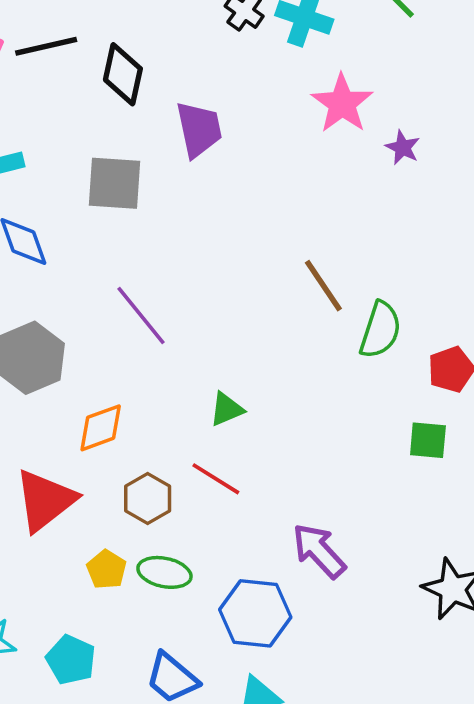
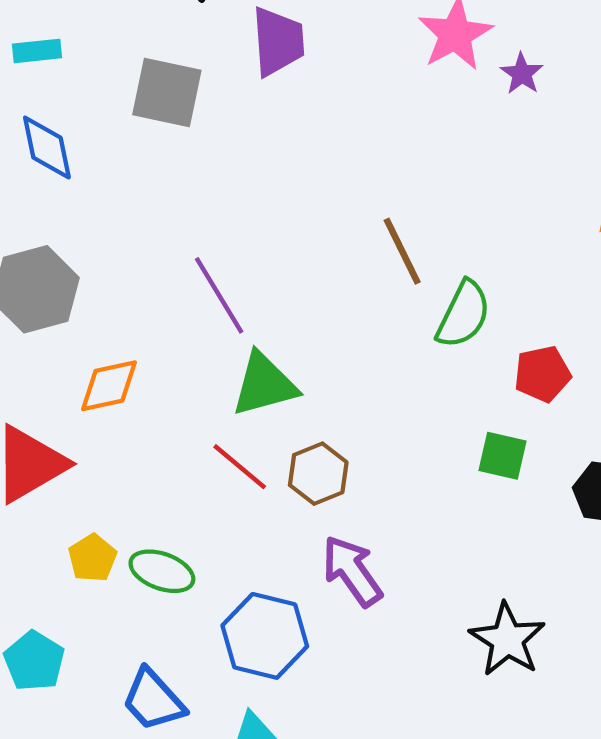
purple star: (403, 148) -> (522, 74), moved
purple line: (141, 316) -> (219, 295), moved
green triangle: (227, 409) -> (264, 384), size x1.6
brown hexagon: (148, 499) -> (318, 474), moved

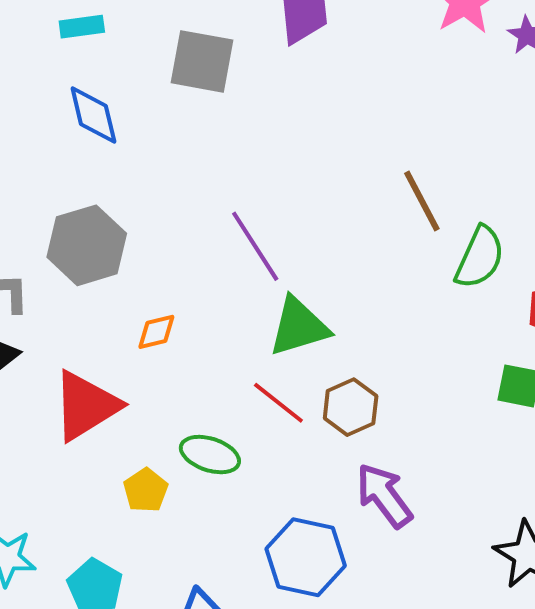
orange diamond: (109, 386) -> (156, 332), size x0.7
green ellipse: (162, 571) -> (210, 455), moved

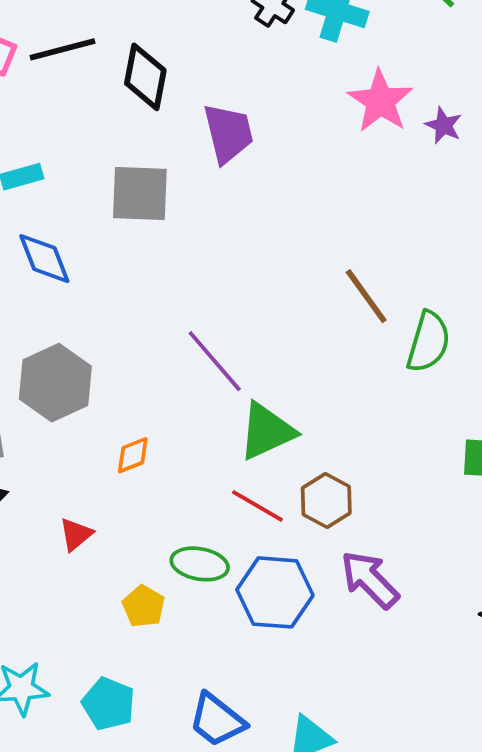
red triangle: (86, 406) -> (76, 534), size x0.5
blue hexagon: (306, 557) -> (275, 592), moved

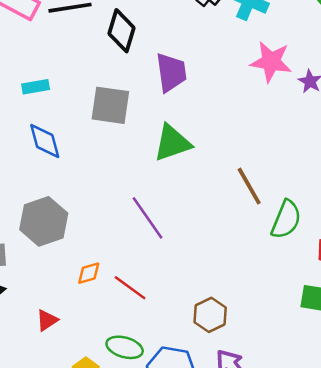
pink star: (380, 101) -> (271, 62), turned -30
green triangle: (267, 431) -> (172, 143), moved
red line: (257, 506) -> (130, 288), moved

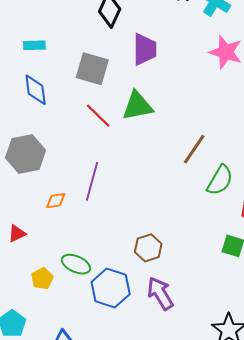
brown line: (249, 186) -> (194, 149), turned 56
purple line: (148, 218) -> (92, 181), moved, turned 42
red line: (130, 288) -> (98, 116), moved

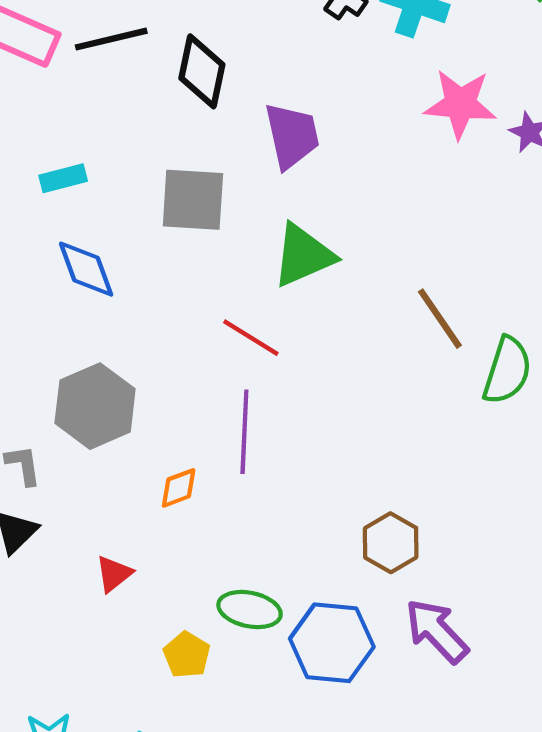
red line: (98, 116) -> (251, 338), moved
brown line: (194, 149) -> (440, 319), turned -56

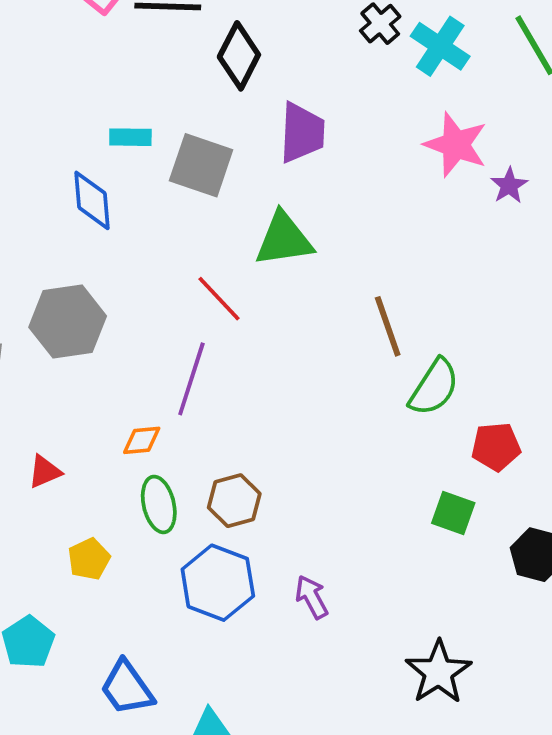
cyan rectangle: (63, 178) -> (130, 137), moved
orange diamond: (179, 488) -> (142, 440), moved
brown hexagon: (391, 543) -> (234, 501), moved
green ellipse: (250, 610) -> (159, 504), moved, turned 50
purple arrow: (437, 631) -> (312, 597), size x0.7

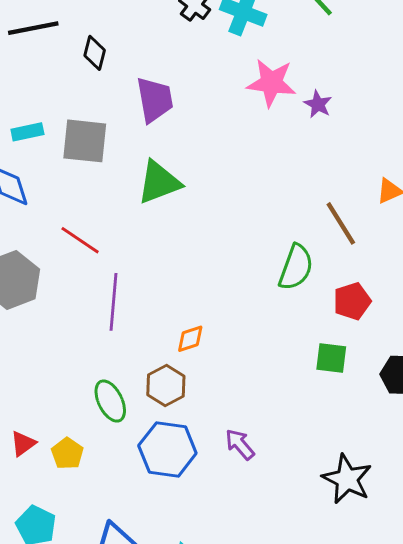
black diamond: (239, 56) -> (95, 53), size x0.7
red line: (219, 299) -> (80, 240), moved
brown line: (388, 326) -> (341, 223), moved
orange diamond: (142, 440) -> (190, 339), moved
red triangle: (45, 472) -> (23, 444), moved

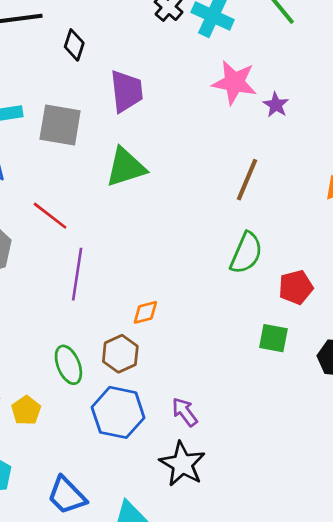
brown line: (341, 223) -> (247, 180), moved, turned 51
black star: (347, 479) -> (182, 464), moved

